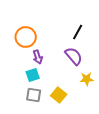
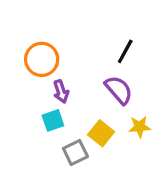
gray square: (34, 95) -> (75, 153), moved, turned -35
yellow square: (59, 95) -> (101, 133), moved

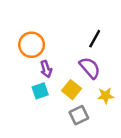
yellow square: (101, 133) -> (72, 90), moved
gray square: (75, 153) -> (79, 115), moved

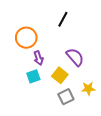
black line: (95, 39) -> (63, 19), moved
yellow star: (106, 96) -> (88, 89), moved

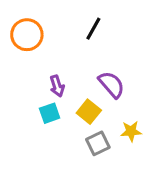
orange circle: (26, 38) -> (27, 35), moved

